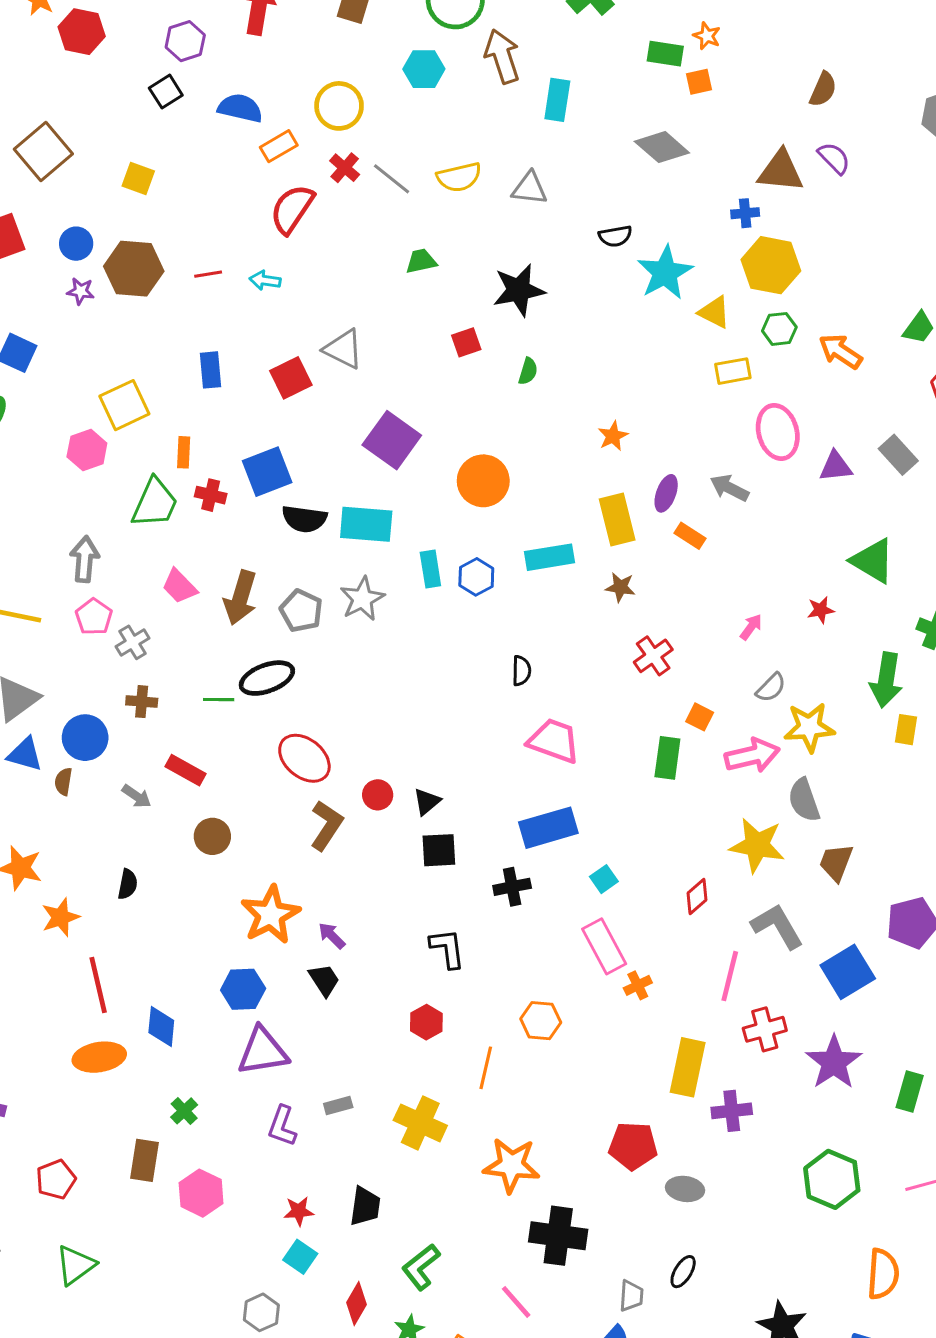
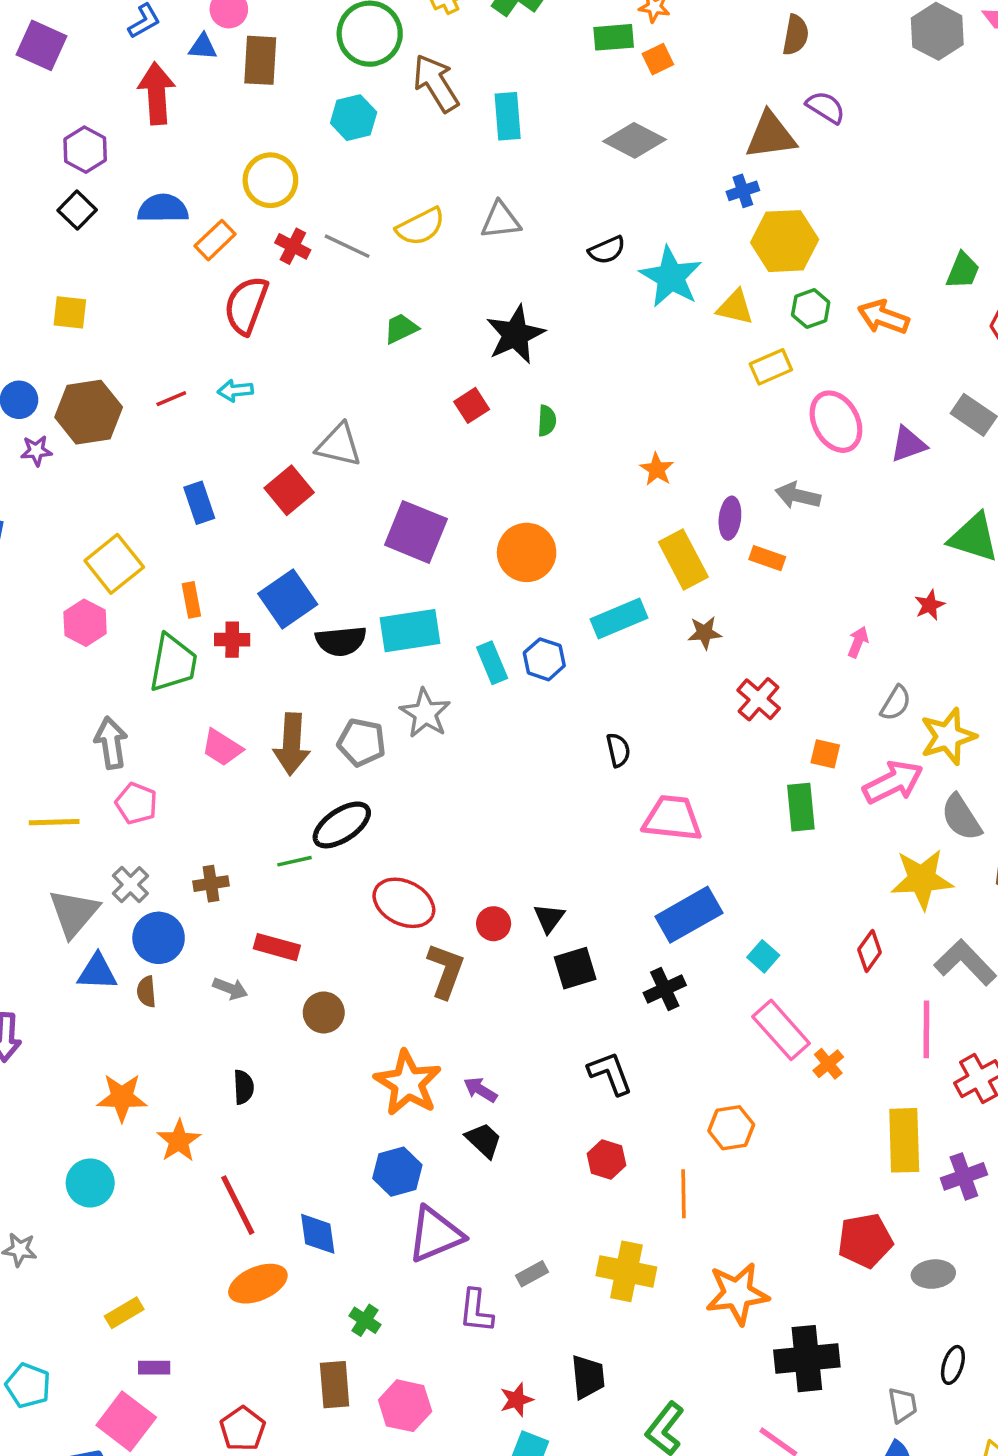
gray cross: (133, 642) -> (130, 885), moved

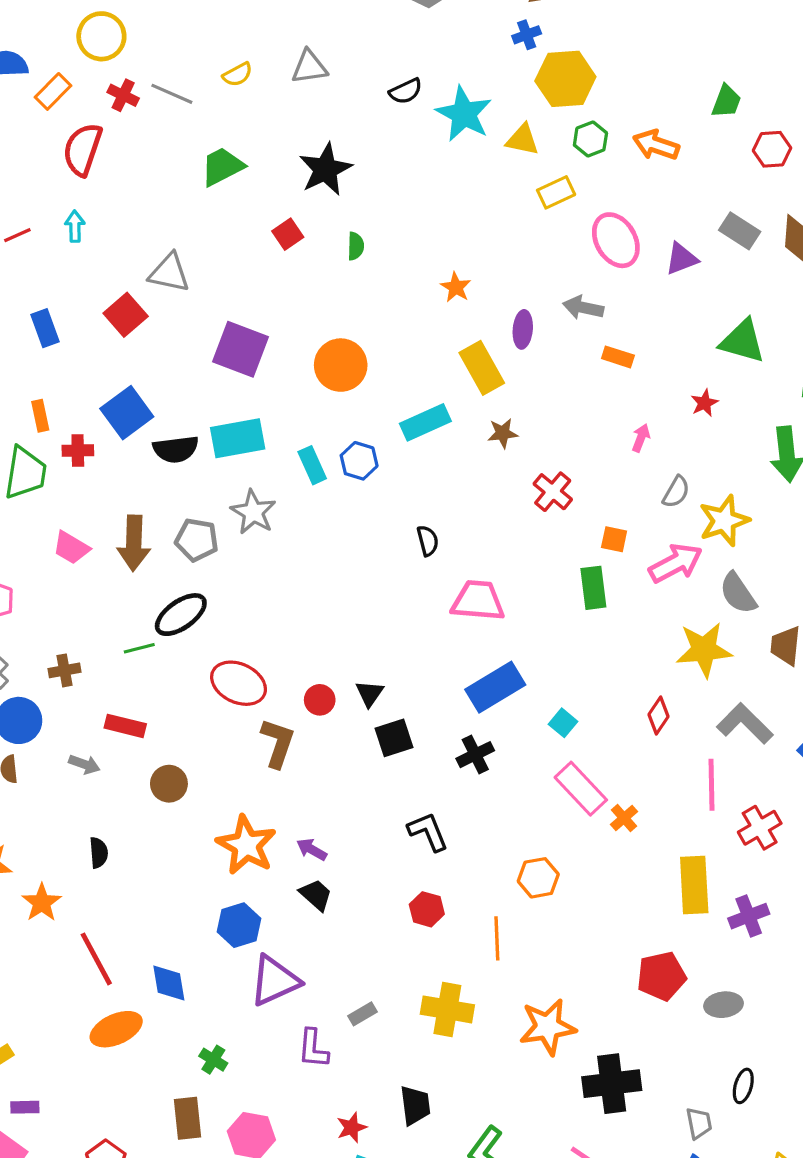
yellow semicircle: (420, 227) -> (238, 74), size x0.7
green trapezoid: (401, 328) -> (222, 167), size x1.4
cyan arrow: (235, 390) -> (75, 226), turned 96
orange rectangle: (767, 558) -> (618, 357), moved

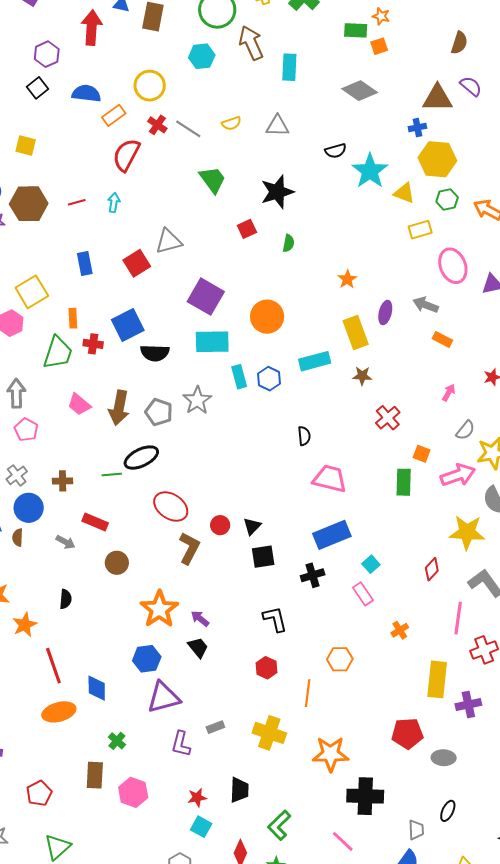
green trapezoid: (222, 167) -> (213, 180), turned 72
gray triangle: (169, 273) -> (169, 241), turned -36
cyan rectangle: (238, 438) -> (212, 342), moved
pink rectangle: (581, 789) -> (363, 594), moved, size x0.7

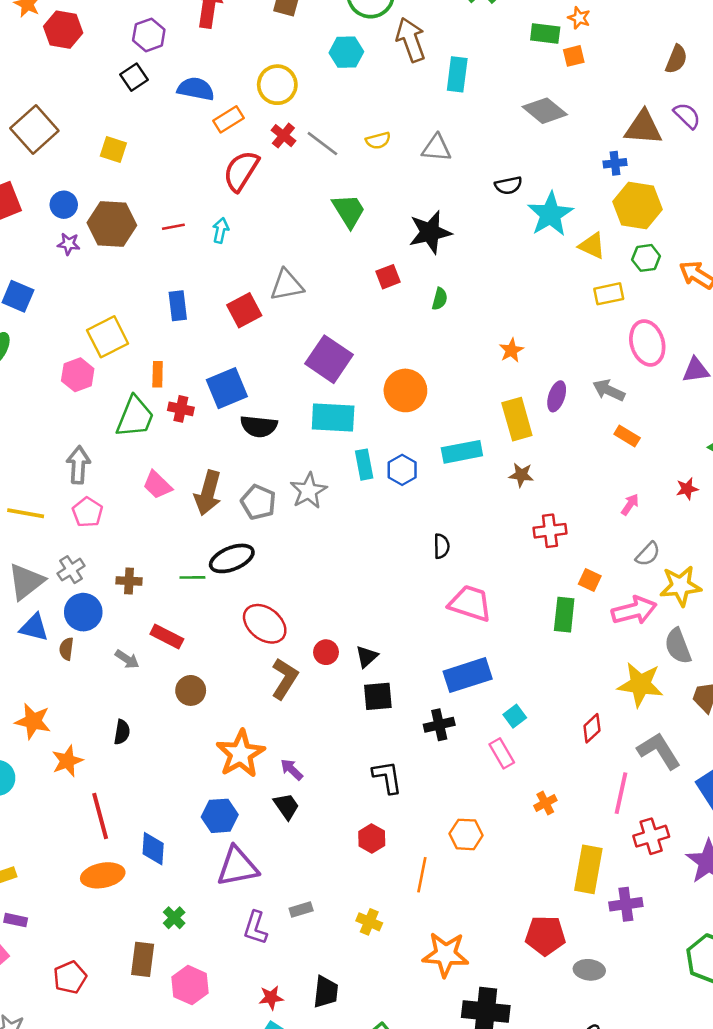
red cross: (388, 418) -> (550, 531), turned 30
yellow cross: (269, 733) -> (369, 922), size x0.6

